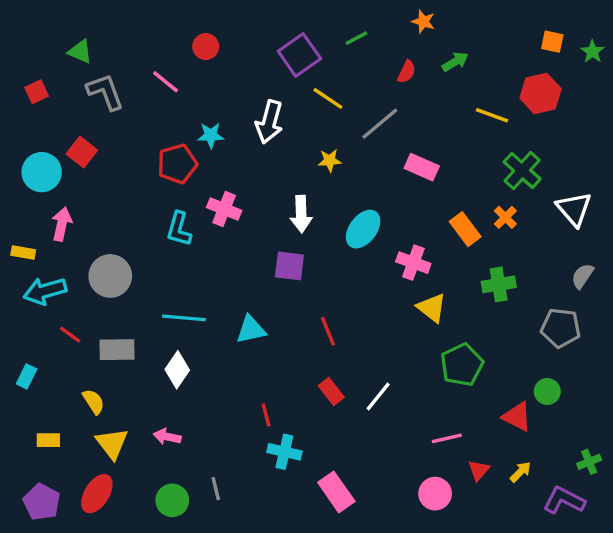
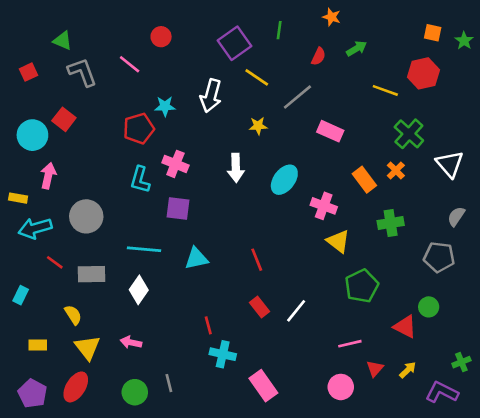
green line: (356, 38) -> (279, 30), turned -54
purple square: (289, 266) -> (178, 209), moved

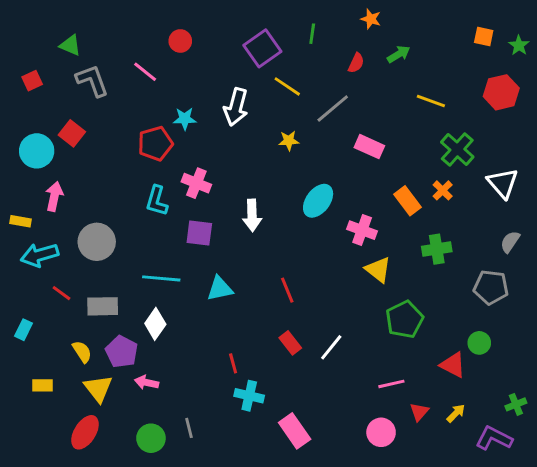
red hexagon: (423, 73) -> (501, 92), moved
white arrow: (236, 168) -> (252, 215), moved
purple pentagon: (32, 394) -> (122, 352), moved

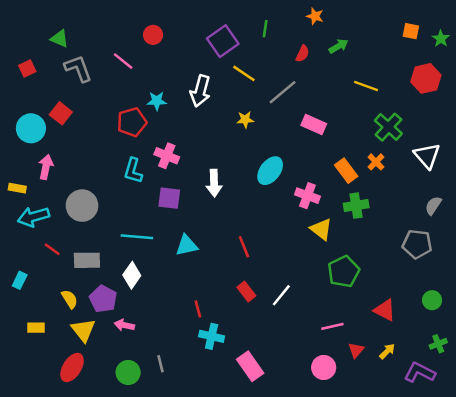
green cross: (437, 249) -> (356, 206), moved
green circle: (479, 343) -> (432, 300), moved

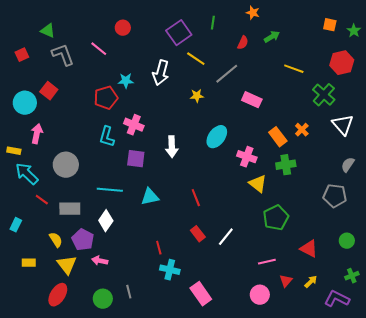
green cross: (388, 127) -> (324, 95), moved
cyan arrow: (33, 217) -> (27, 174), turned 60

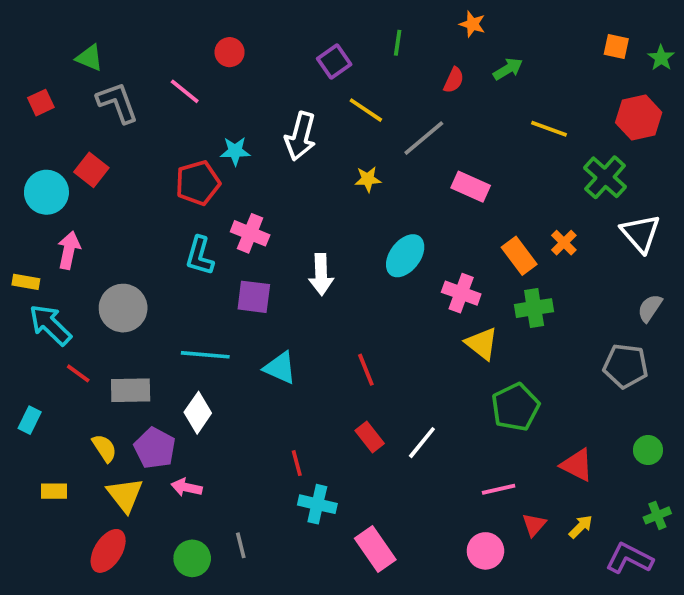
purple square: (179, 33) -> (334, 61), size x0.7
cyan triangle: (150, 197) -> (280, 368), turned 36

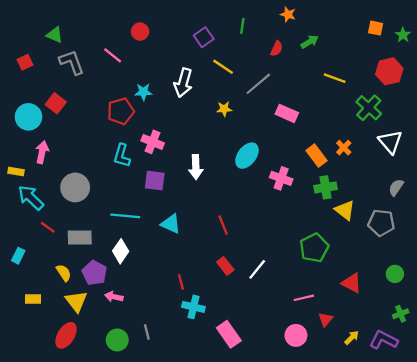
yellow triangle: (482, 344) -> (345, 210), moved
yellow arrow: (581, 527) -> (352, 338), moved

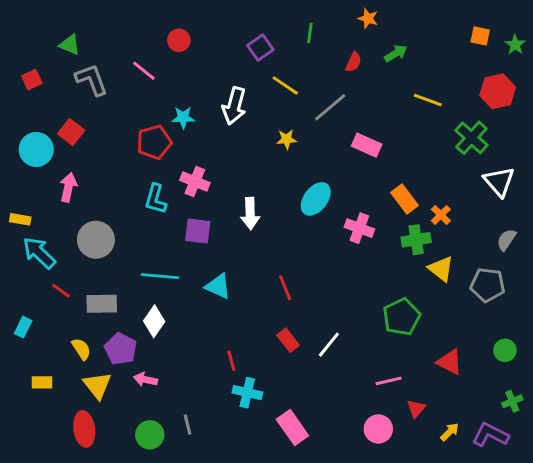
orange cross: (344, 148) -> (441, 215), moved
pink arrow: (42, 152) -> (68, 187), moved
red ellipse: (66, 335) -> (84, 429), turned -40

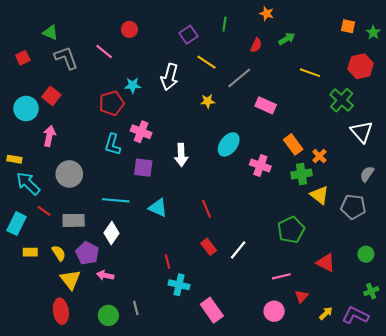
cyan rectangle: (23, 327) -> (17, 224), moved, size x1.5
yellow rectangle: (42, 382) -> (30, 252), moved

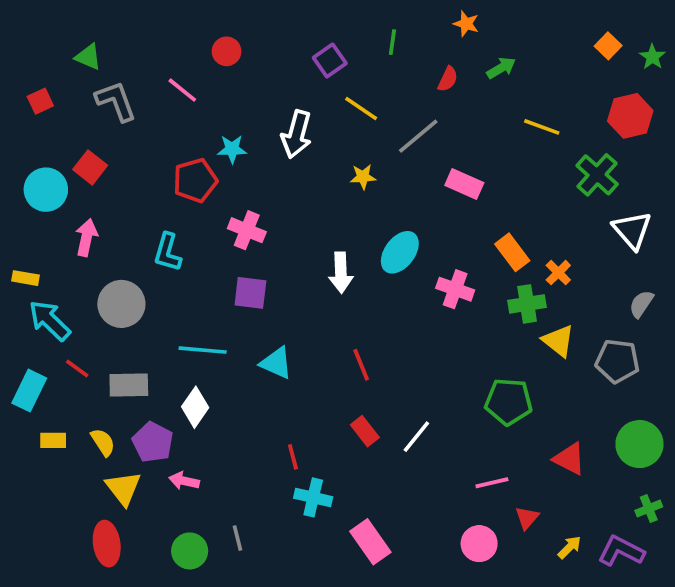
orange square: (348, 26) -> (608, 46), turned 32
cyan L-shape: (113, 144) -> (168, 252), moved
white arrow: (181, 155) -> (341, 273), moved
green pentagon: (291, 230) -> (509, 402), turned 30
green circle: (366, 254) -> (639, 444), size x1.6

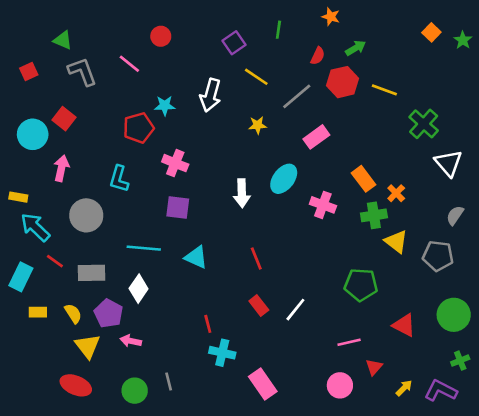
red hexagon: (630, 116) -> (343, 82), moved
pink rectangle: (464, 184) -> (316, 137), moved, turned -60
red ellipse: (107, 544) -> (76, 385), turned -60

